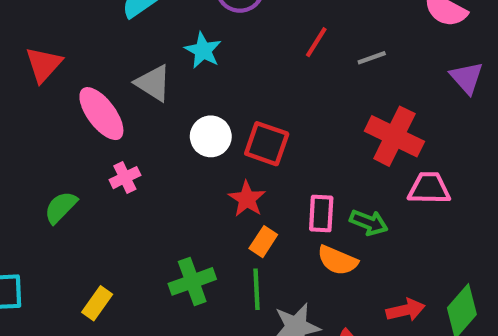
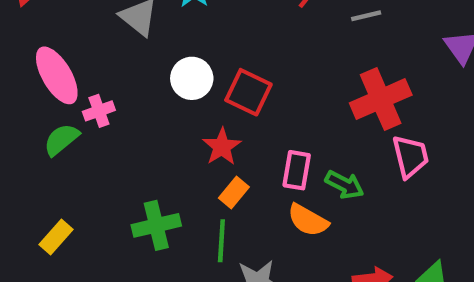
pink ellipse: (101, 114) -> (57, 75), moved
red cross: (394, 136) -> (381, 99), turned 34
pink trapezoid: (429, 188) -> (410, 156), turned 69
green semicircle: (61, 207) -> (61, 140), moved

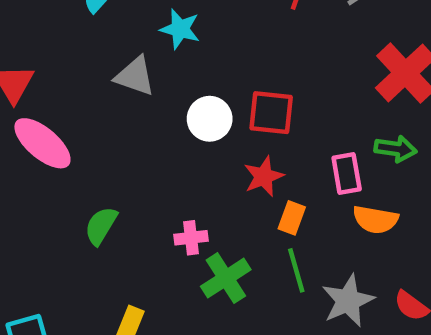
pink ellipse: (57, 75) -> (42, 143), moved
pink cross: (99, 111) -> (191, 238), moved, turned 32
red star: (222, 147) -> (264, 176), turned 30
green arrow: (344, 185) -> (395, 149), moved

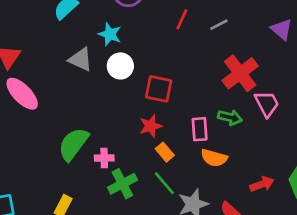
white circle: (210, 119) -> (120, 66), moved
orange rectangle: (292, 218) -> (165, 152), turned -66
green semicircle: (101, 226) -> (73, 144), moved, size x1.5
green line: (296, 270) -> (164, 183), turned -30

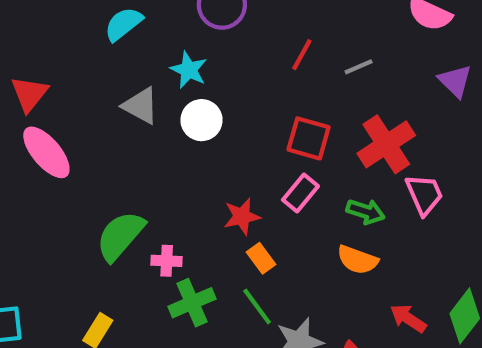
red square: (159, 89) -> (309, 138), moved
pink rectangle: (200, 129) -> (300, 193), moved, turned 40
orange semicircle: (214, 158) -> (357, 260), moved
red arrow: (262, 184) -> (408, 318), turned -130

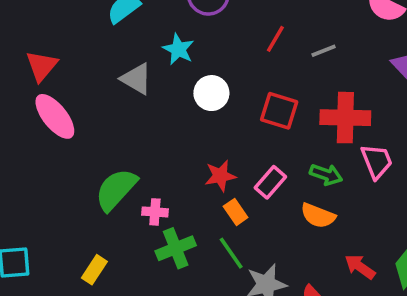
white circle: (202, 120) -> (211, 93), moved
red cross: (386, 144) -> (345, 118), turned 33
pink rectangle: (300, 193) -> (270, 182), moved

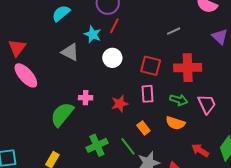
red line: (275, 39) -> (114, 26), moved
pink trapezoid: (377, 161) -> (207, 104), moved
pink rectangle: (270, 182) -> (147, 94), moved, turned -42
pink cross: (155, 212) -> (86, 98), moved
orange rectangle: (236, 212) -> (143, 128), moved

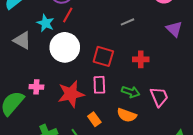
white circle: (112, 58) -> (65, 47), size x1.5
red cross: (188, 68) -> (141, 59), size x0.6
red star: (120, 104) -> (71, 94), size x1.5

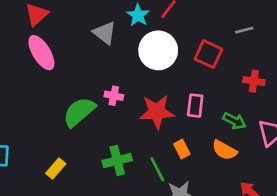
red square: (103, 56) -> (208, 54), moved

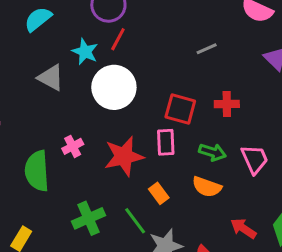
red square: (208, 54) -> (180, 109), moved
pink cross: (114, 96) -> (73, 146), turned -30
green semicircle: (79, 112) -> (37, 171), turned -44

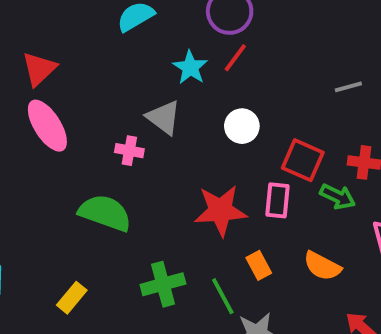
gray triangle: (51, 78) -> (164, 118), moved
white circle: (114, 87) -> (242, 126), moved, size x0.6
pink cross: (73, 146) -> (129, 151), moved, turned 30
green arrow: (212, 152) -> (338, 197), moved
green semicircle: (37, 171) -> (105, 213), turned 105

